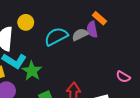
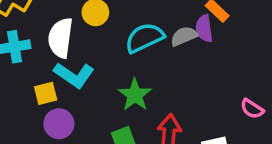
green star: (32, 71) -> (135, 95), moved

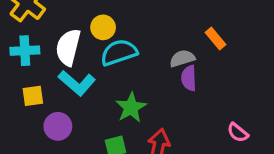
purple semicircle: (204, 28) -> (189, 78), moved
cyan semicircle: (144, 38) -> (119, 52), moved
yellow square: (46, 93) -> (33, 96), moved

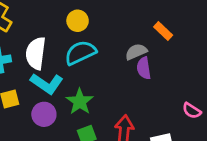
yellow circle: (103, 27) -> (78, 21), moved
green star: (131, 108) -> (80, 102), moved
purple circle: (58, 126) -> (44, 114), moved

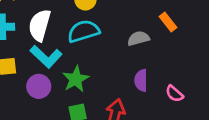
purple semicircle: (144, 68) -> (141, 80), moved
pink semicircle: (192, 111) -> (174, 94), moved

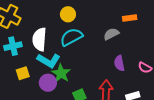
orange rectangle: (168, 22) -> (130, 18), turned -48
green star: (76, 79) -> (61, 73), moved

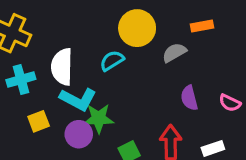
yellow circle: (68, 14) -> (137, 28), moved, size x1.5
cyan semicircle: (71, 37) -> (112, 61), size x0.7
green star: (61, 73) -> (99, 118), turned -30

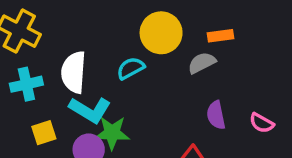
orange rectangle: (202, 26) -> (221, 36), moved

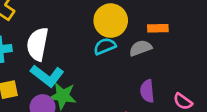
cyan semicircle: (131, 68) -> (105, 46), moved

